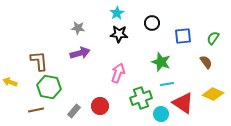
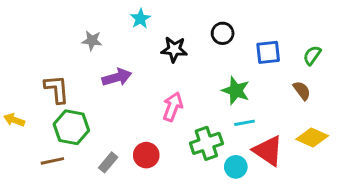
cyan star: (117, 13) -> (140, 19), moved
gray star: (78, 28) -> (92, 41), moved

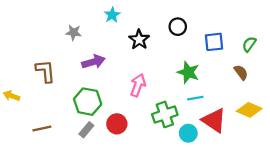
black star: (174, 49) -> (139, 40), turned 30
green hexagon: (71, 127) -> (88, 102), moved

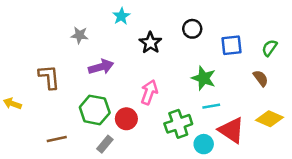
red circle: (117, 124) -> (126, 119), moved
brown line: (42, 129) -> (57, 139), moved
gray rectangle: (86, 130) -> (105, 144), moved

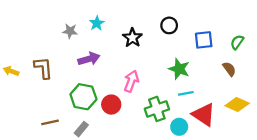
cyan star: (121, 16) -> (97, 23), moved
yellow arrow: (12, 104) -> (11, 71), moved
gray rectangle: (105, 144) -> (81, 129), moved

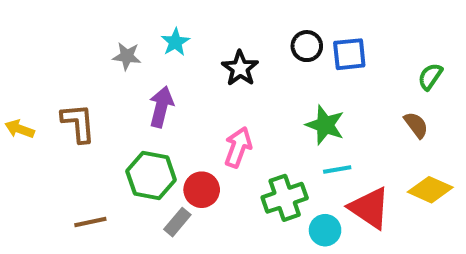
blue square: (204, 40) -> (349, 54), moved
purple arrow: (89, 59) -> (161, 107), turned -60
gray rectangle: (81, 129) -> (177, 222), moved

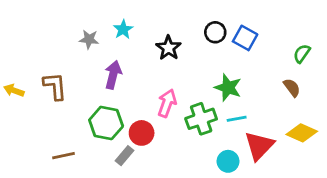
blue square: (349, 54) -> (245, 38), turned 35
green cross: (285, 198) -> (201, 119), moved
red triangle: (370, 208) -> (259, 146), turned 40

